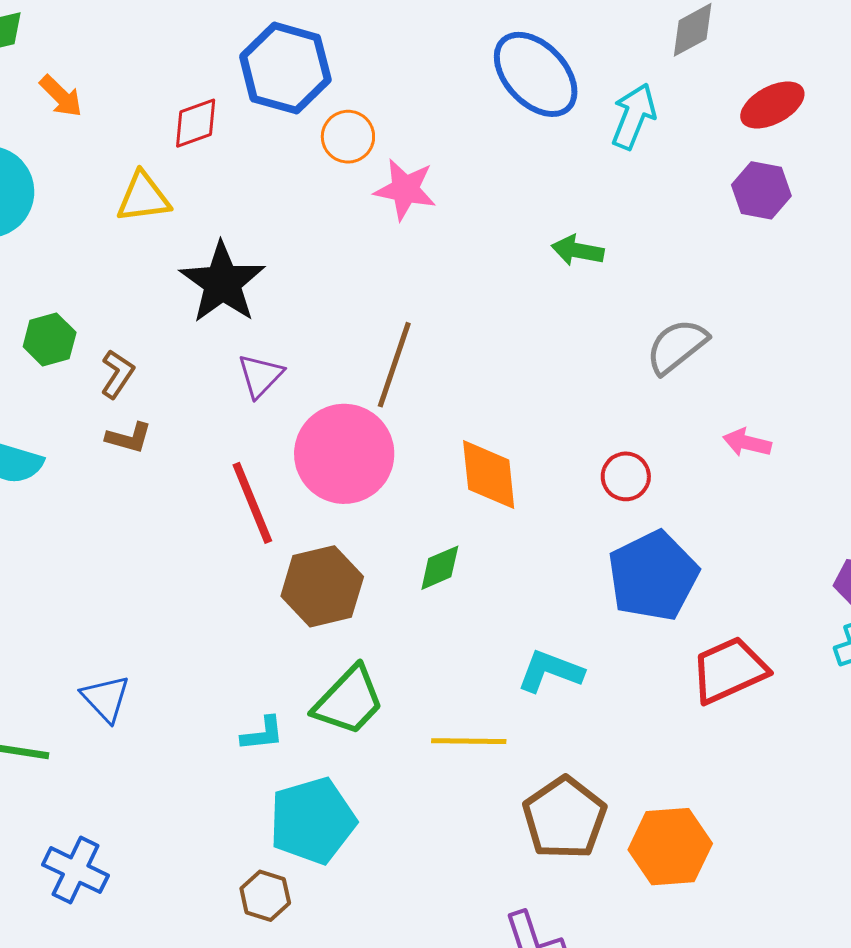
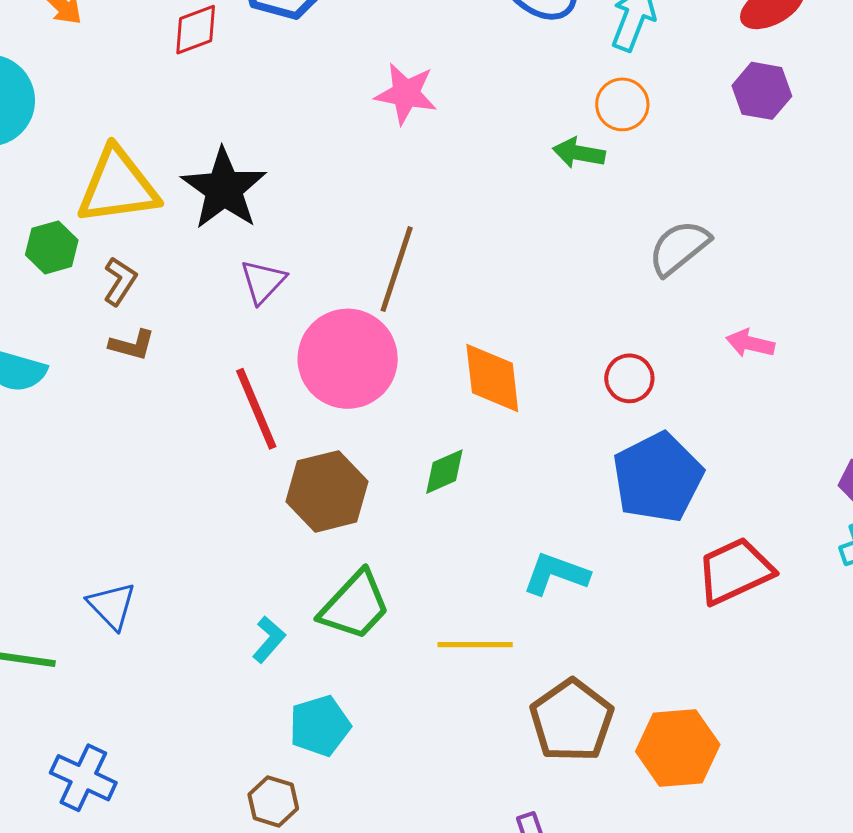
orange circle: (348, 137) -> (622, 104), moved
yellow triangle: (143, 197) -> (118, 186), moved, size x1.5
cyan L-shape: (263, 734) -> (269, 639), turned -42
cyan pentagon: (312, 821) -> (320, 726), size x0.7

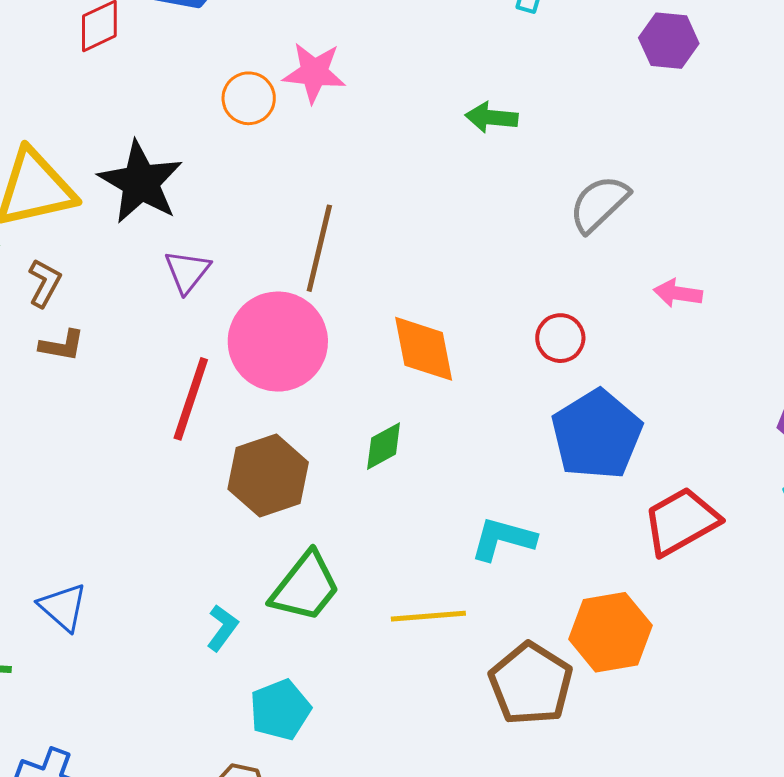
orange circle: (622, 104) -> (249, 98), moved
red line: (256, 409) -> (191, 399), turned 46
orange hexagon: (678, 748) -> (610, 632), moved

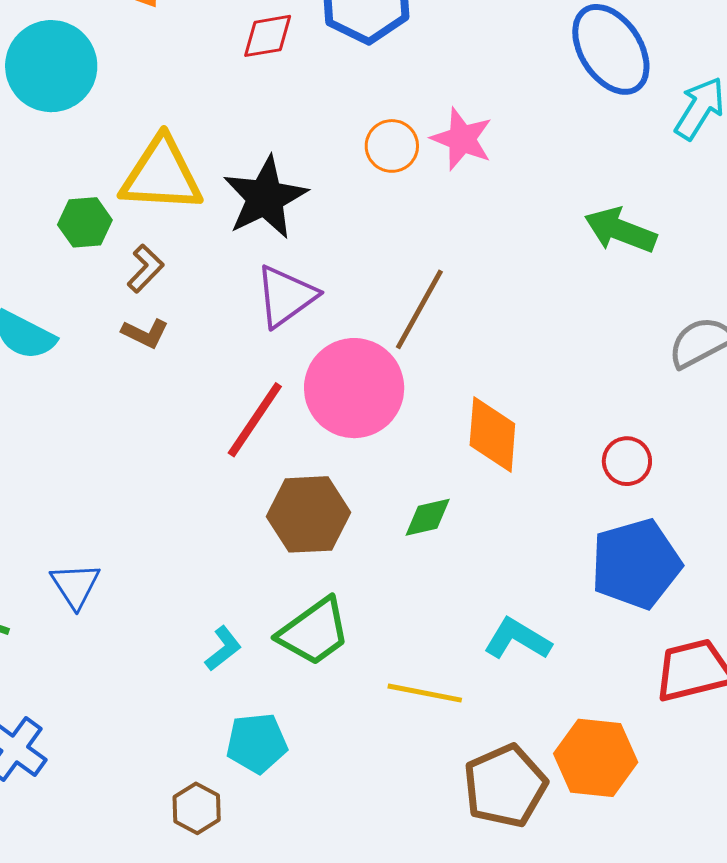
green arrow: (491, 117) -> (620, 230), size x1.4
purple triangle: (187, 271) -> (286, 296), size x1.4

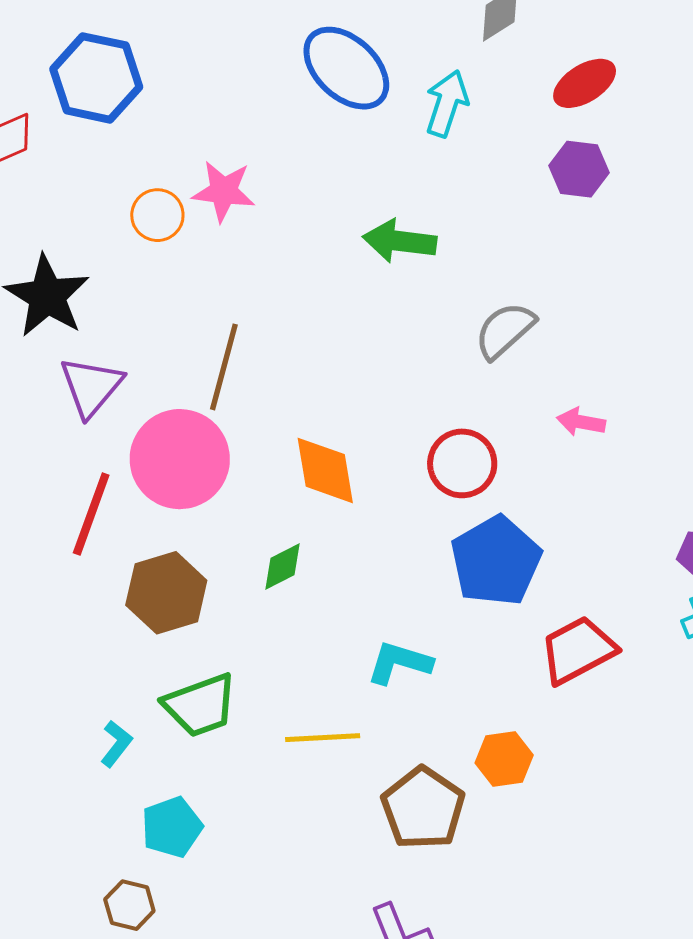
red circle: (627, 461) -> (462, 463), size x1.4
green trapezoid: (314, 632) -> (200, 705), turned 30
orange hexagon: (596, 758) -> (504, 759), size x0.7

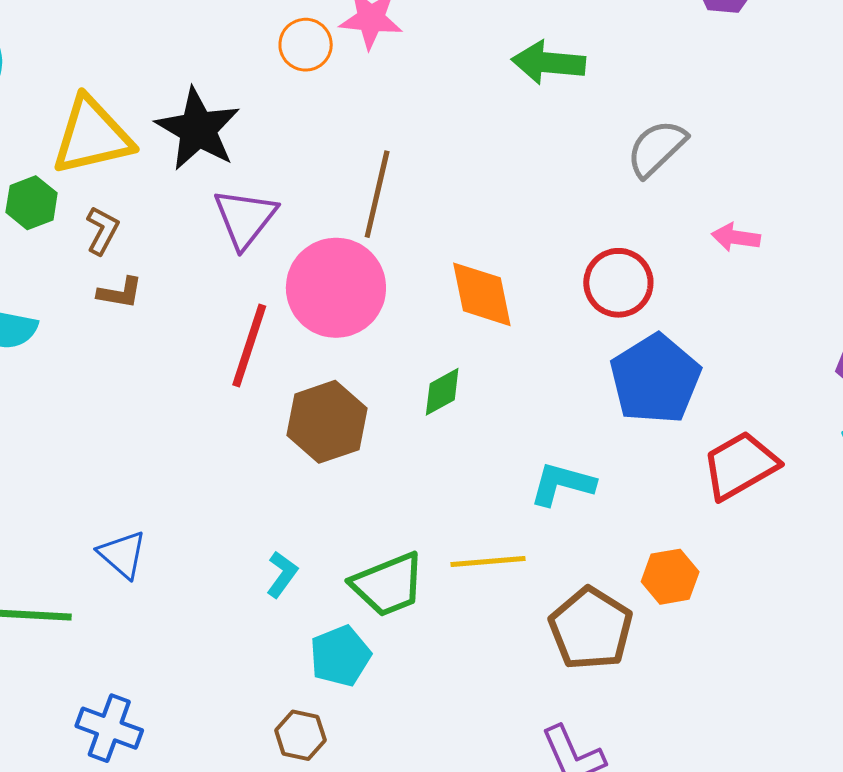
green trapezoid: (200, 705) -> (388, 585), moved

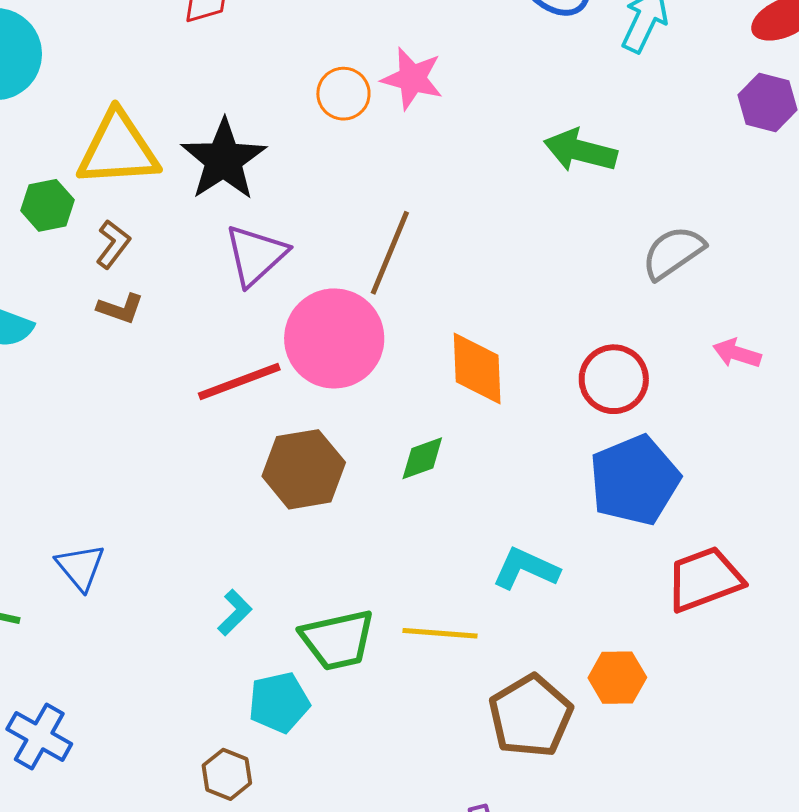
red line: (249, 346) -> (239, 382), turned 42

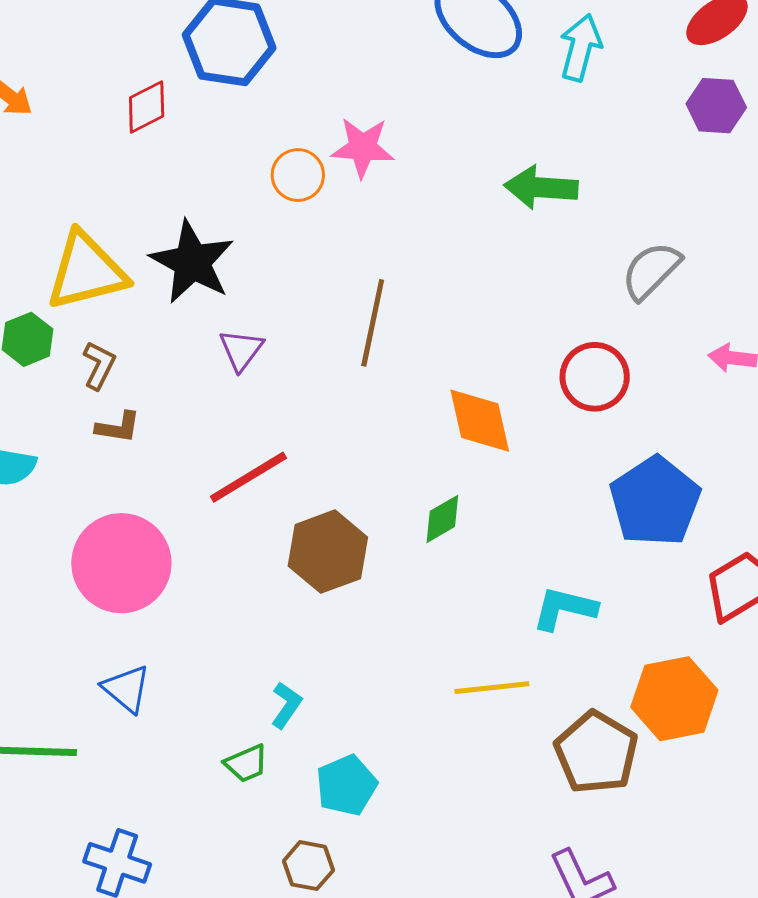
purple triangle: (256, 255) -> (241, 350), size x0.7
pink circle: (334, 338) -> (121, 563), moved
red circle: (614, 379) -> (595, 377), moved
green trapezoid: (338, 640) -> (246, 763), moved, size x0.6
orange hexagon: (617, 678) -> (674, 699), size x1.5

